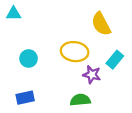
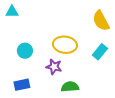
yellow semicircle: (101, 24) -> (101, 21), moved
purple star: (92, 75) -> (54, 67), moved

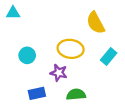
yellow semicircle: (101, 21) -> (96, 23), moved
blue rectangle: (22, 85) -> (37, 93), moved

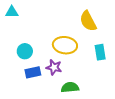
cyan rectangle: (109, 56) -> (100, 52), turned -49
blue rectangle: (37, 93) -> (33, 72), moved

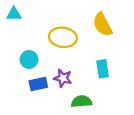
yellow ellipse: (65, 45) -> (63, 37), moved
cyan rectangle: (100, 52) -> (103, 69), moved

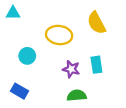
purple star: (63, 78) -> (71, 69), moved
blue rectangle: (38, 84) -> (20, 91), moved, turned 42

